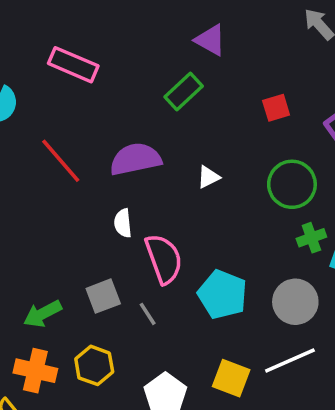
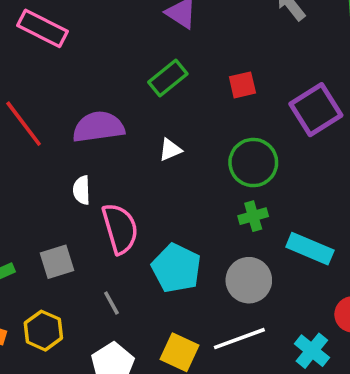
green rectangle: (184, 92) -> (168, 78), moved
green cross: (311, 238) -> (253, 216), moved
gray line: (148, 314) -> (111, 303), moved

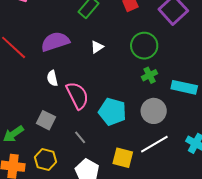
gray square: (57, 262) -> (46, 120), turned -36

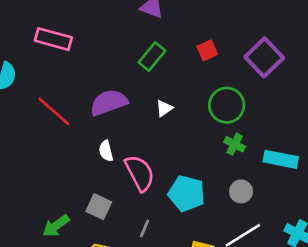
green cross: (150, 75) -> (235, 144), turned -35
gray circle: (154, 111) -> (241, 191), size x0.7
gray line: (80, 137) -> (144, 229), turned 64

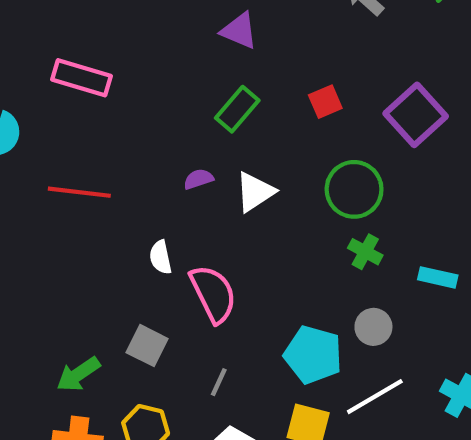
purple semicircle: (109, 102) -> (198, 179), moved, size x0.5
white triangle: (164, 108) -> (255, 192), size x1.5
red line: (54, 111) -> (79, 192), turned -36
cyan rectangle: (281, 159) -> (438, 277), size x0.7
cyan pentagon: (186, 193) -> (313, 355), moved

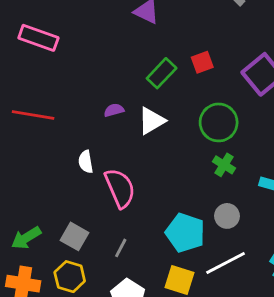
green rectangle: (237, 109) -> (162, 73), moved
gray square: (147, 346) -> (74, 236), moved

